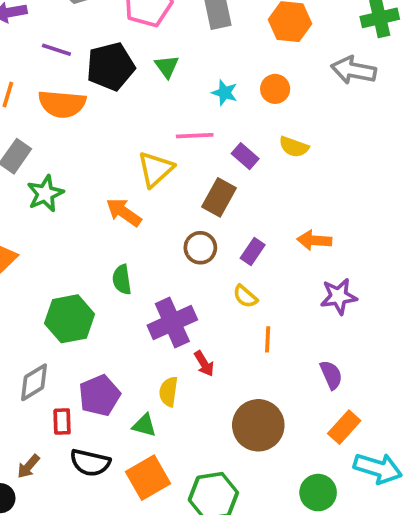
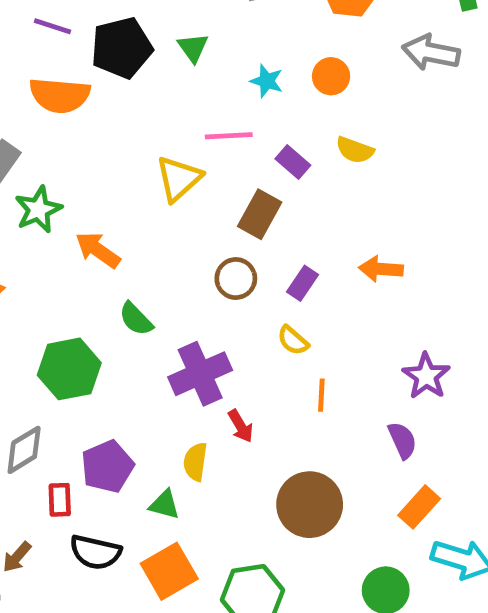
orange arrow: (124, 212) -> (98, 250), moved
green semicircle: (122, 280) -> (136, 319), turned -36
purple star: (339, 296) -> (426, 376), moved, turned -30

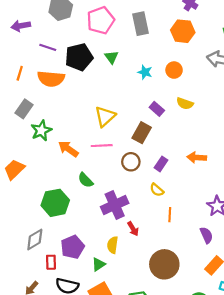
pink line: (229, 136) -> (102, 146), moved
green triangle: (164, 505) -> (98, 264), turned -48

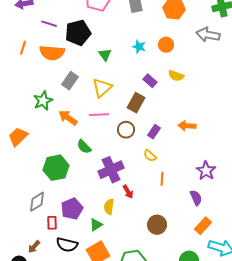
green triangle: (111, 57) -> (105, 55), moved
gray rectangle: (24, 109) -> (70, 81), moved
brown circle: (164, 264) -> (157, 225), size x0.7

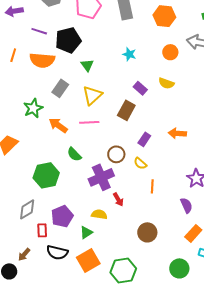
orange circle: (166, 45) -> (170, 52), moved
green triangle: (105, 55) -> (87, 65), moved
brown circle: (126, 130) -> (116, 154), moved
yellow semicircle: (109, 207) -> (99, 214), turned 91

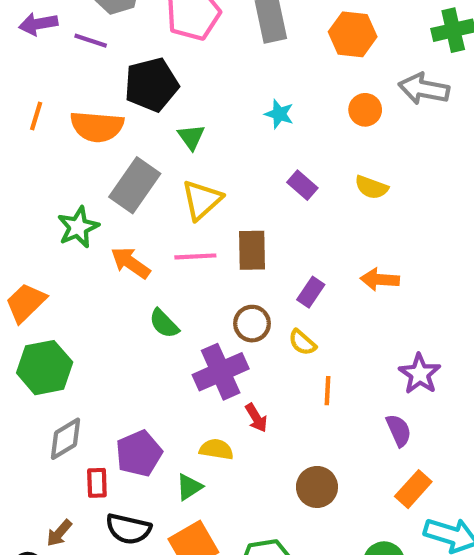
purple line: (39, 31) -> (91, 41), moved
yellow semicircle: (166, 83) -> (371, 187), moved
gray rectangle: (60, 88) -> (135, 185), size x1.4
brown rectangle: (126, 110) -> (252, 250), moved, turned -30
green hexagon: (46, 175) -> (45, 368), moved

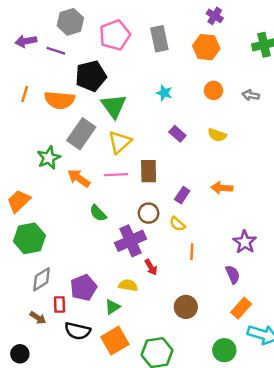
gray arrow: (424, 89) -> (251, 95), moved, size x0.6
green triangle: (191, 137) -> (114, 106), size x1.6
brown arrow: (59, 533) -> (38, 318), moved, turned -98

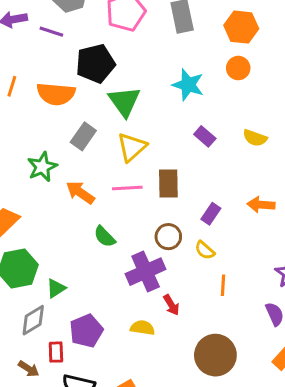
orange circle: (213, 90) -> (238, 68), moved
cyan star: (164, 93) -> (188, 85), size x1.5
gray rectangle: (81, 134) -> (83, 136), size x0.7
green triangle: (112, 307) -> (56, 288), moved
brown circle: (186, 307) -> (215, 355), size x1.4

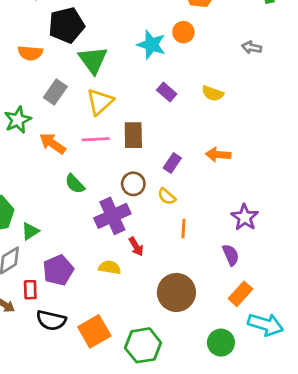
orange circle: (238, 68) -> (183, 32), moved
orange semicircle: (56, 94) -> (30, 53), size x0.7

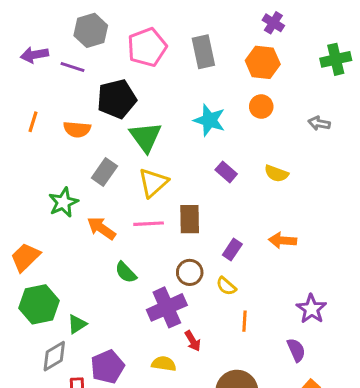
orange circle: (183, 32) -> (261, 107), moved

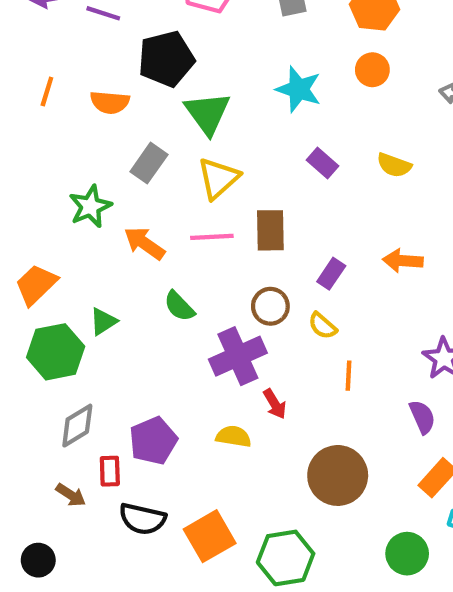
green triangle: (77, 324) -> (103, 321), moved

